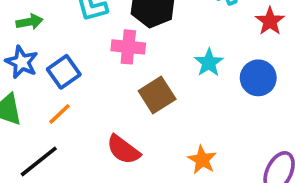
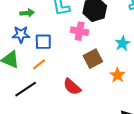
blue star: (22, 62) -> (21, 34), turned -30
blue square: (64, 72) -> (43, 42), turned 30
orange star: (202, 160) -> (117, 75), moved

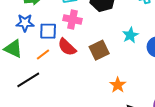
pink cross: (80, 31) -> (73, 19), moved
orange star: (117, 75) -> (118, 85), moved
red semicircle: (72, 87) -> (67, 47), moved

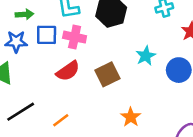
blue square: (48, 31) -> (47, 35), moved
red semicircle: (67, 47) -> (68, 71), turned -78
orange line: (43, 55) -> (61, 120), moved

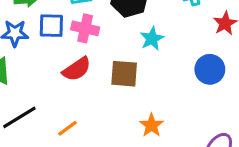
cyan star: (146, 56) -> (152, 39), moved
brown square: (107, 74) -> (124, 74), turned 30

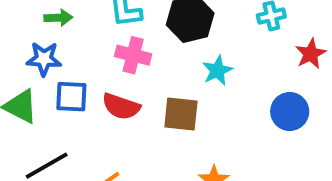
blue square: (51, 26) -> (71, 97), moved
red semicircle: (77, 69) -> (121, 106), turned 52

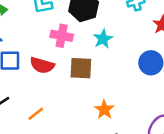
pink cross: (133, 55) -> (62, 36), moved

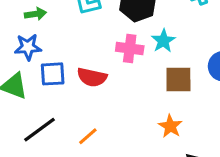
pink cross: (62, 36) -> (130, 48), moved
brown square: (81, 68) -> (178, 79), moved

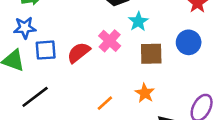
pink cross: (130, 48) -> (110, 41), moved, turned 35
red semicircle: (92, 77) -> (79, 53), turned 130
orange line: (88, 136) -> (105, 103), moved

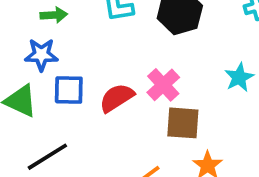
cyan star: (138, 21) -> (239, 77), moved
brown square: (151, 54) -> (183, 123), moved

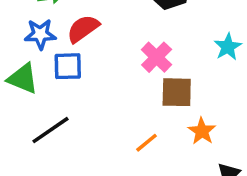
red semicircle: (117, 98) -> (83, 29), moved

